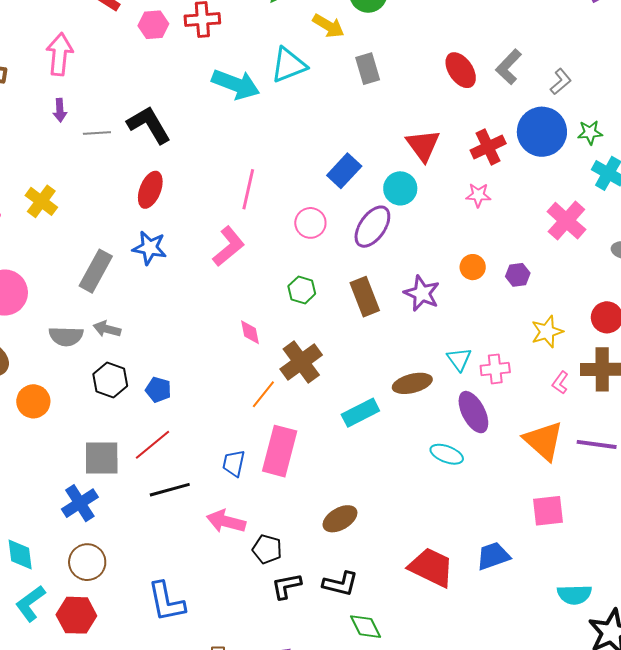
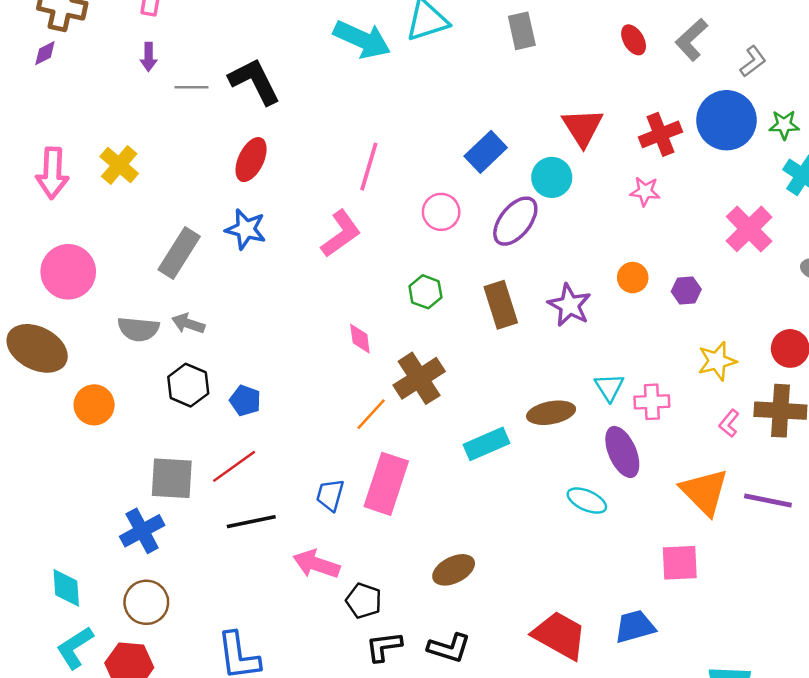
red ellipse: (461, 70) -> (634, 40), size x0.7
pink square: (548, 511) -> (680, 563), moved

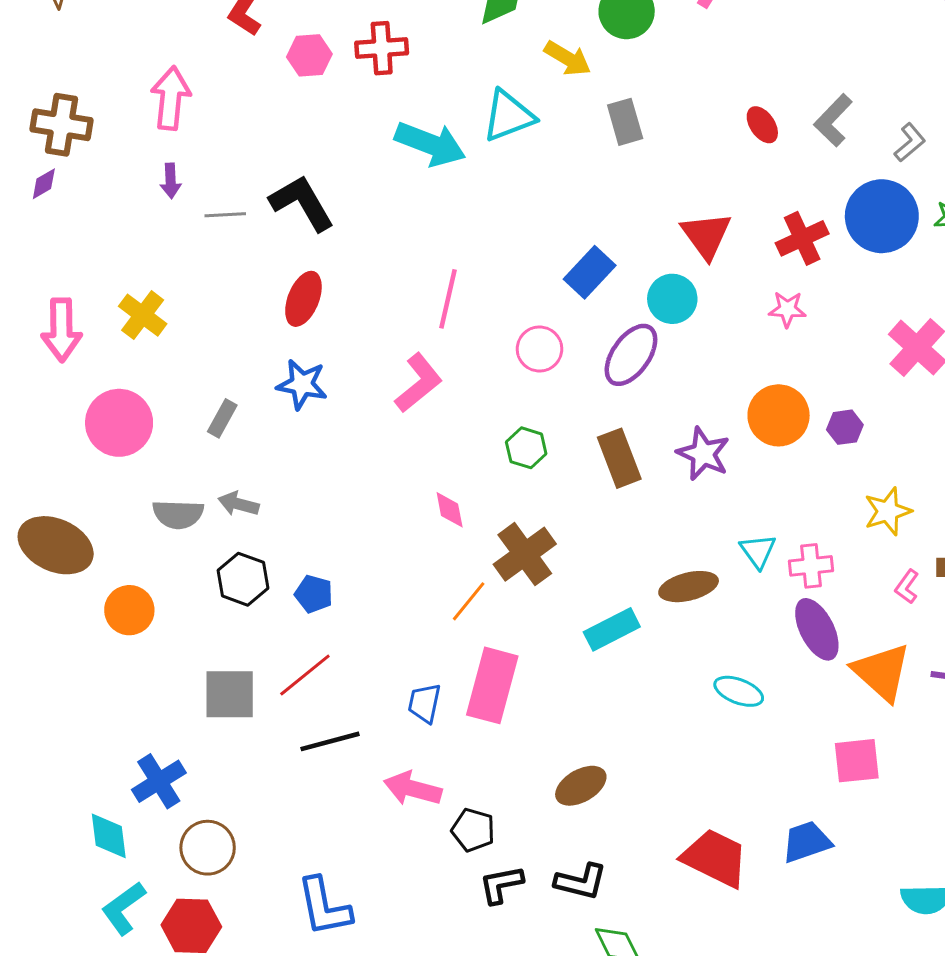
gray rectangle: (179, 253) -> (222, 418), size x0.6
pink circle: (68, 272) -> (119, 423), moved
orange circle: (633, 278) -> (779, 415), size x1.6
purple ellipse: (622, 452) -> (817, 629), moved
blue cross: (142, 531) -> (159, 781), moved

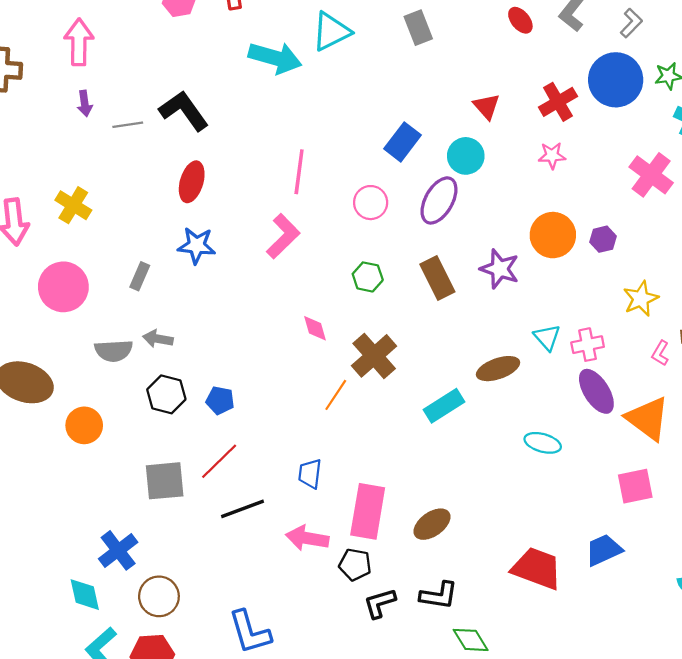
red triangle: (706, 235) -> (487, 106), size x0.7
pink rectangle: (492, 685) -> (368, 511), moved

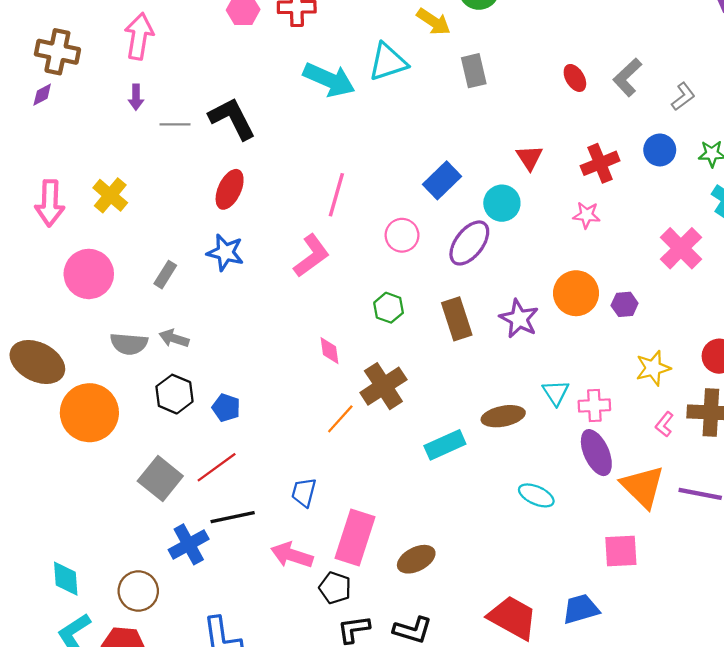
blue circle: (616, 80) -> (660, 150), size x0.6
orange circle: (84, 425) -> (89, 413), size x1.6
gray square: (165, 481) -> (160, 479), turned 36
blue cross: (118, 550) -> (189, 544), moved

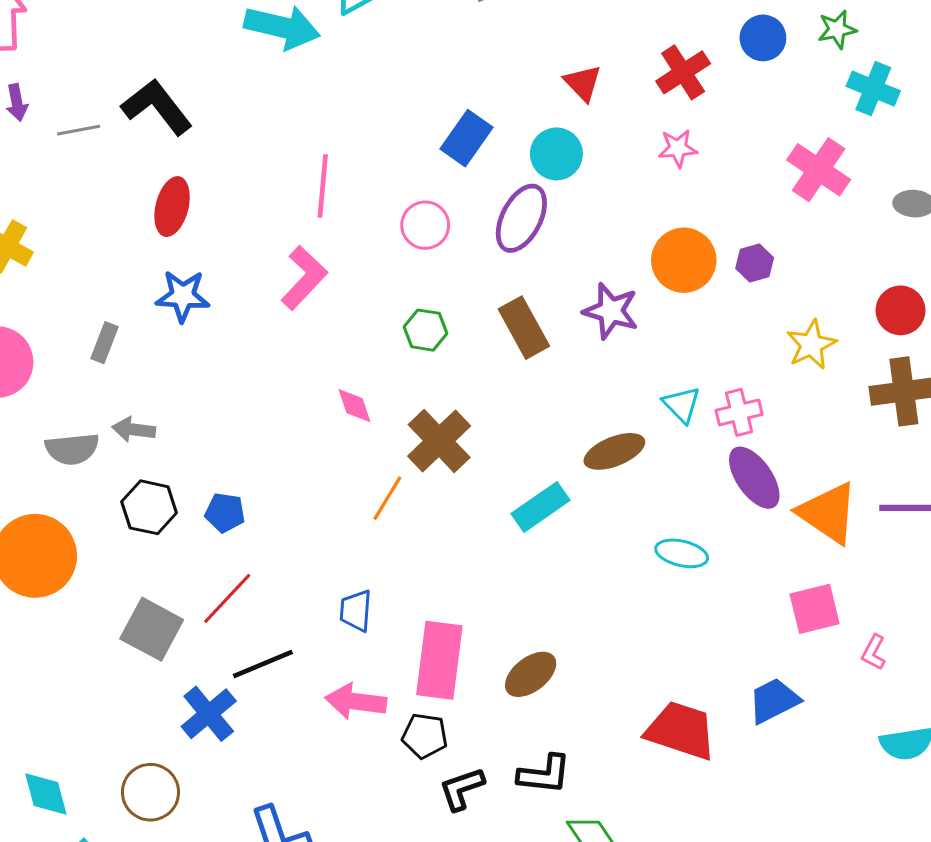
pink L-shape: (664, 424) -> (874, 652), moved

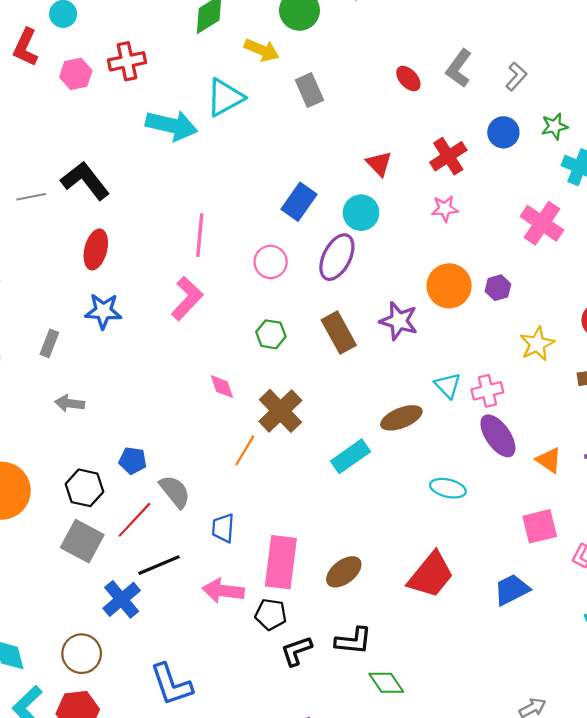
gray semicircle: (72, 449) -> (175, 491), moved, turned -123
black hexagon: (149, 507) -> (85, 488), moved
orange triangle: (828, 513) -> (549, 460), size x0.6
red trapezoid: (681, 731) -> (431, 575), moved, turned 111

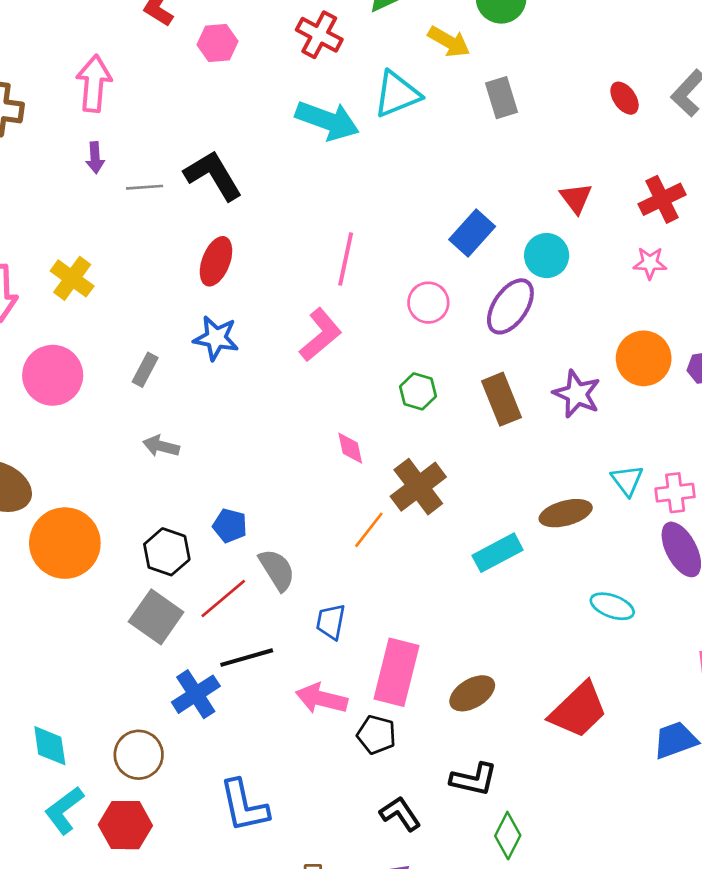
red cross: (127, 61) -> (319, 35), moved, turned 33
black L-shape: (296, 651) -> (400, 814), moved, turned 68
green diamond: (386, 683) -> (508, 836), turned 54

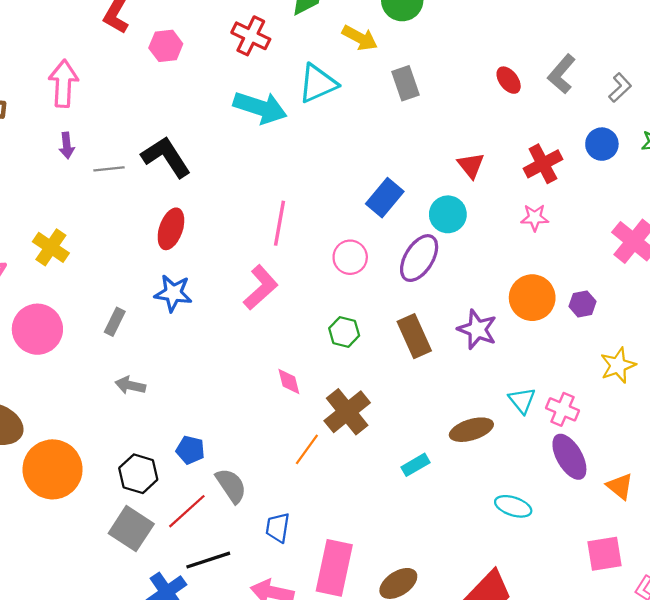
pink cross: (675, 493) -> (562, 409), turned 32
cyan rectangle: (498, 553) -> (415, 465), size x0.7

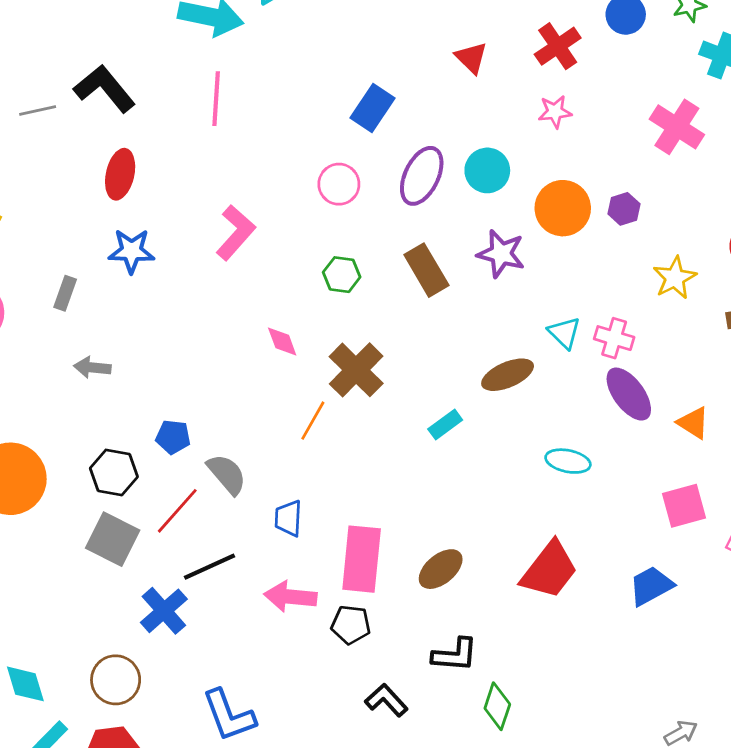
cyan circle: (448, 214) -> (487, 170), moved
pink line: (280, 223) -> (216, 99), moved

